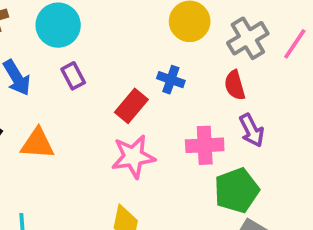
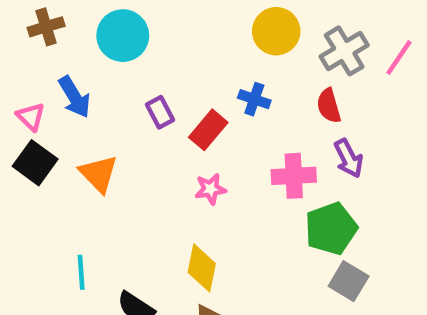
purple rectangle: (73, 76) -> (160, 112), moved
orange triangle: (37, 143) -> (99, 174), turned 42
pink star: (133, 157) -> (210, 189), size x0.6

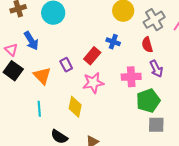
purple rectangle: (160, 112) -> (66, 65), moved
pink star: (210, 189) -> (93, 83), size x1.5
yellow diamond: (202, 268) -> (75, 107), moved
cyan line: (81, 272) -> (39, 109), moved
gray square: (349, 281) -> (156, 125), turned -30

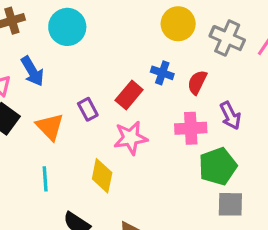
gray cross: (154, 20) -> (227, 38), turned -35
red semicircle: (147, 45) -> (197, 82), moved, turned 42

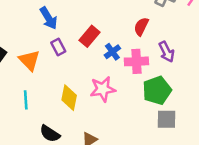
blue arrow: (32, 71) -> (49, 18), moved
blue cross: (162, 73) -> (112, 52), moved, turned 35
pink star: (131, 138) -> (103, 89), moved

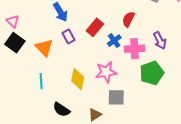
red semicircle: (141, 27) -> (128, 19), moved
gray square: (167, 119) -> (116, 97), moved

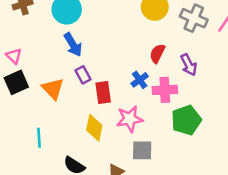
red rectangle: (95, 27) -> (103, 92), moved, turned -48
purple arrow: (160, 41) -> (189, 65), moved
black square: (15, 43) -> (16, 82), turned 30
cyan line: (41, 81) -> (39, 138), moved

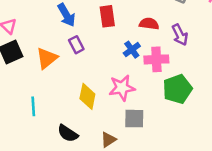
red semicircle: (157, 53) -> (149, 24), turned 72
orange triangle: (53, 89) -> (47, 58), turned 35
red rectangle: (103, 92) -> (107, 16), moved

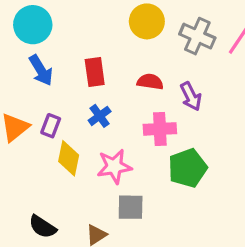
purple rectangle: (76, 45) -> (51, 126), moved, turned 49
blue cross: (132, 50) -> (100, 116), moved
yellow diamond: (87, 96) -> (69, 158), moved

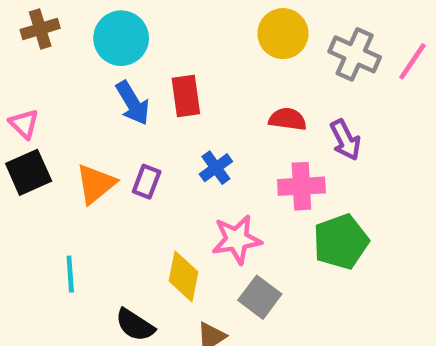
red rectangle: (95, 72) -> (186, 96), moved
yellow diamond: (69, 158) -> (184, 276), moved
gray square: (131, 207) -> (260, 297), turned 36

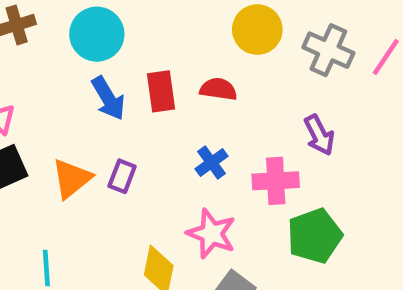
red semicircle: (288, 119) -> (218, 89), moved
blue cross: (216, 168) -> (211, 163), moved
pink star: (237, 239) -> (211, 234), turned 30

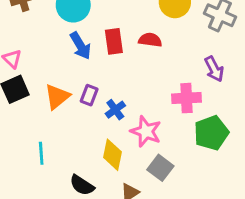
blue cross: (211, 163) -> (115, 110), moved

